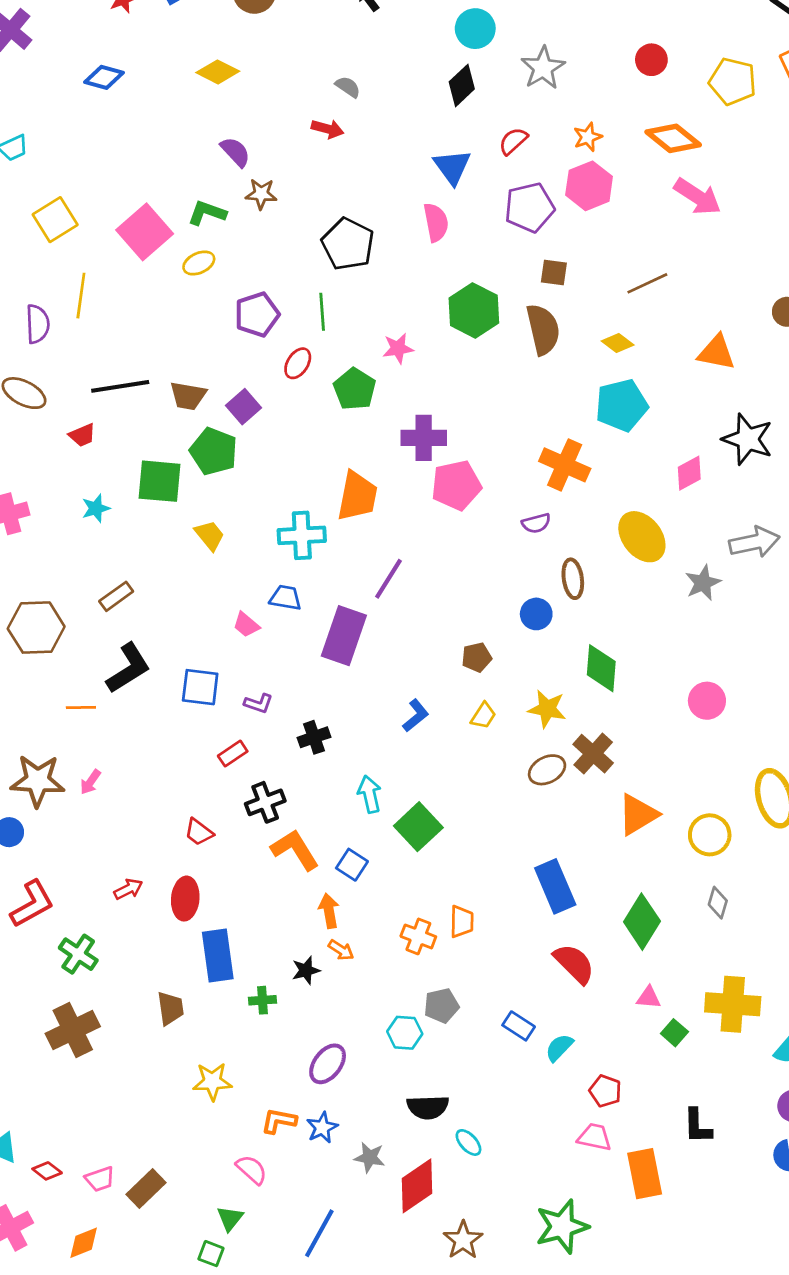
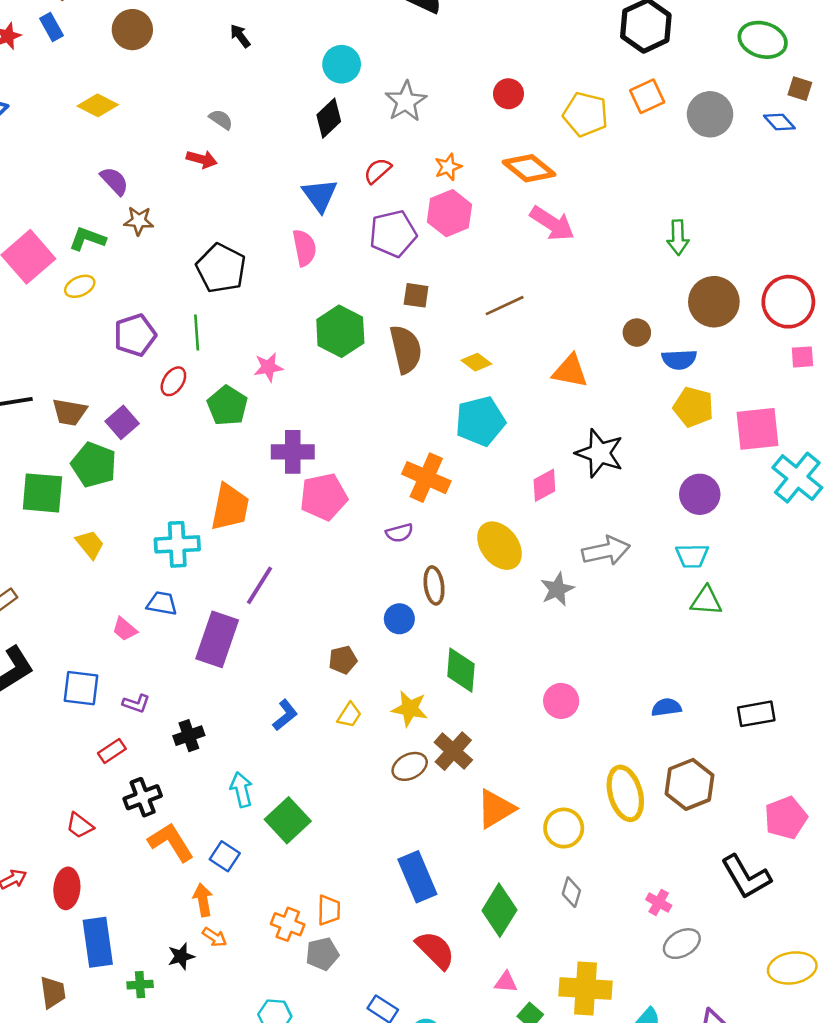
gray pentagon: (441, 1006) -> (322, 954), moved

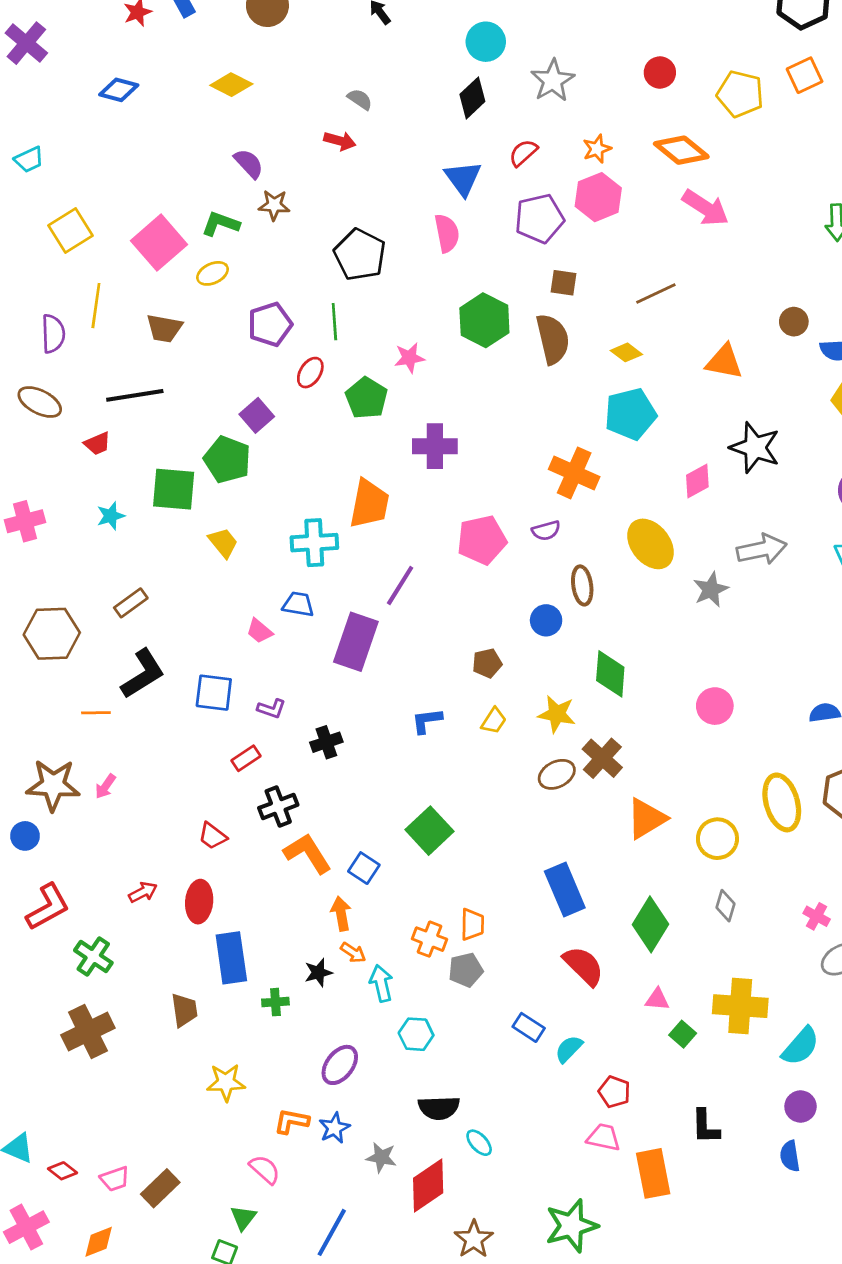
brown trapezoid: (69, 412) -> (164, 328), moved
pink pentagon: (324, 497) -> (482, 540), moved
blue L-shape: (285, 715) -> (427, 721), turned -148
cyan arrow: (241, 790) -> (381, 983), moved

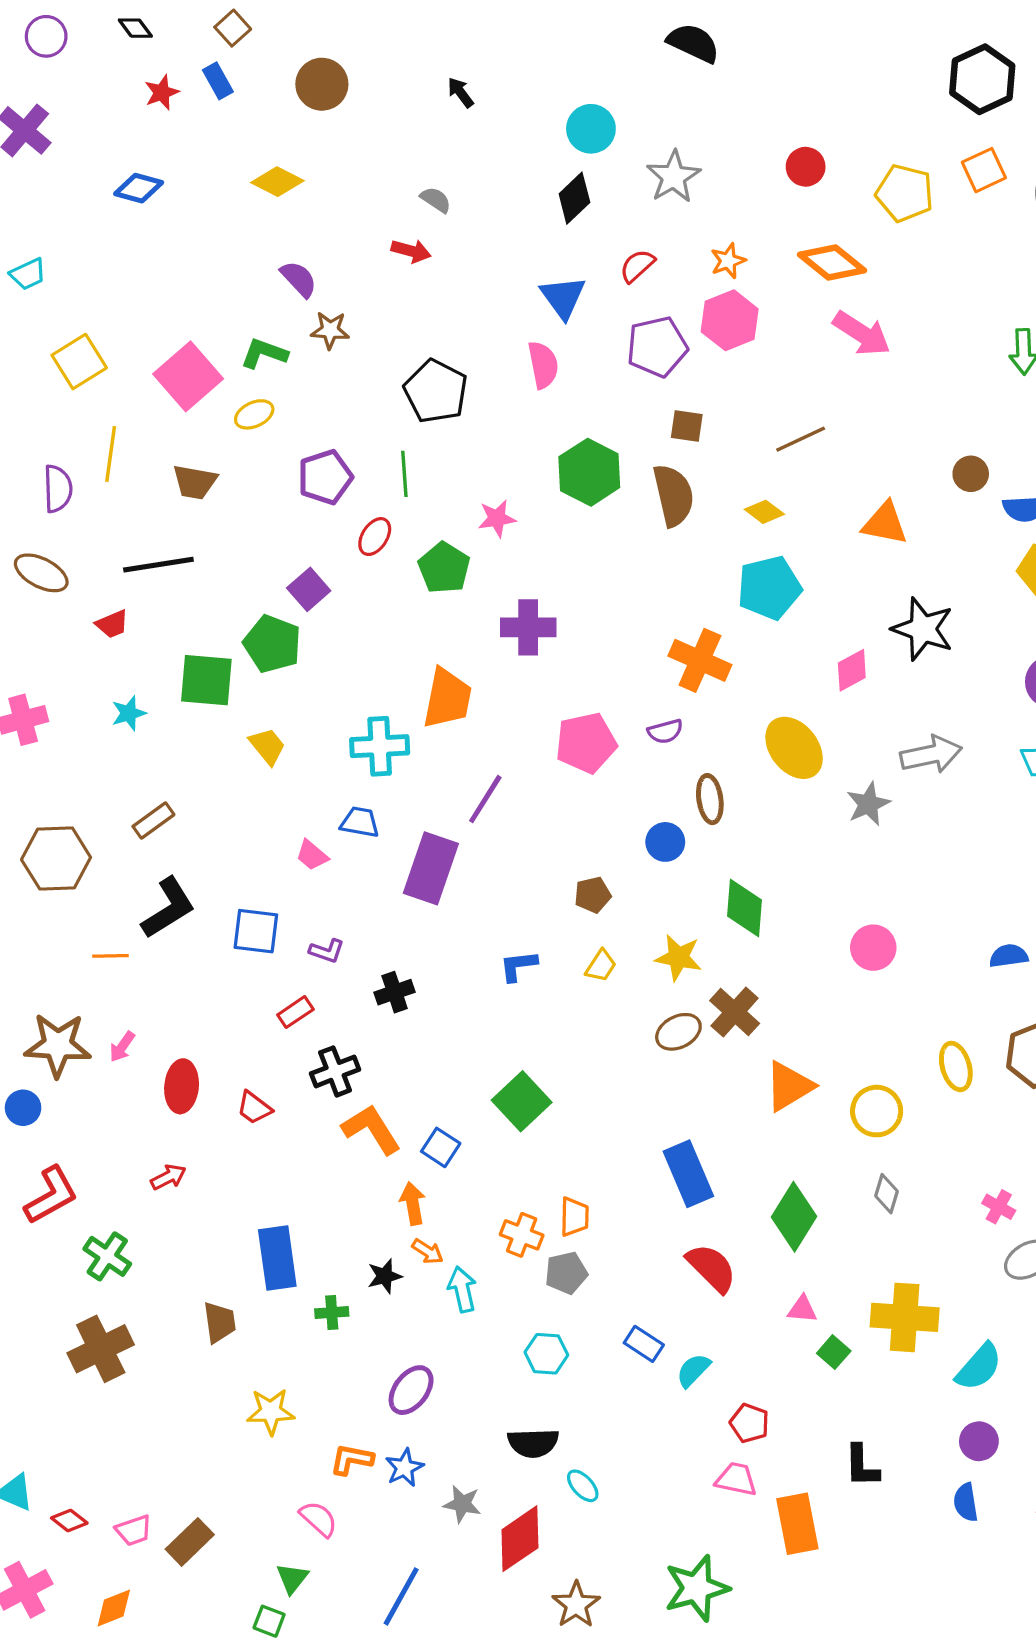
yellow ellipse: (782, 802) -> (956, 1066), size x0.7
red ellipse: (199, 902) -> (182, 1086), moved
cyan hexagon: (416, 1034) -> (546, 1354), moved

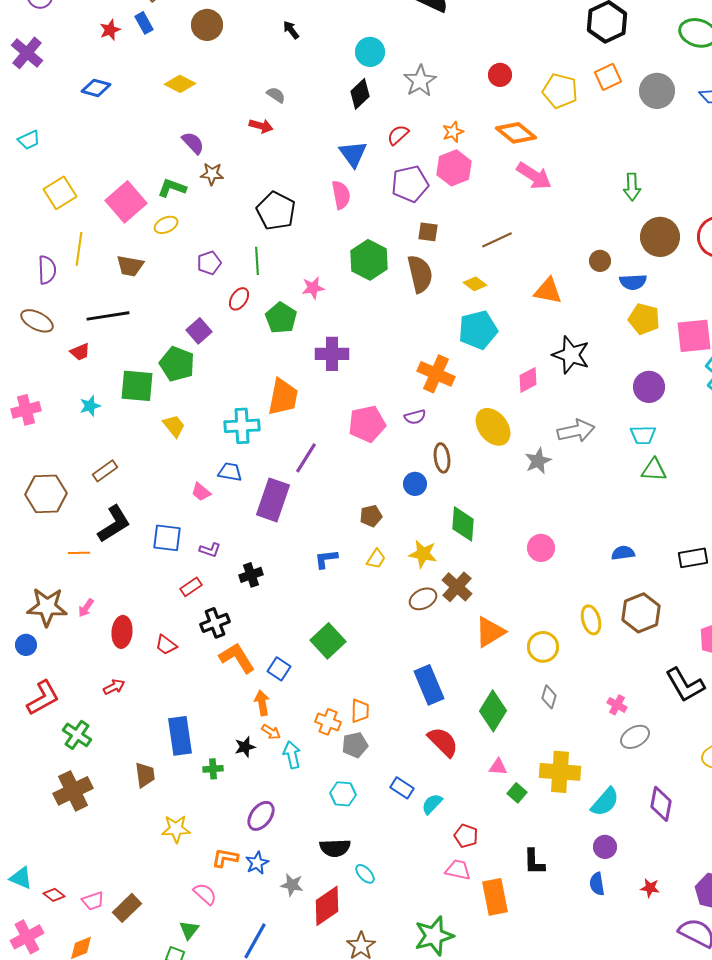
purple pentagon: (325, 477) -> (209, 263), size x0.7

